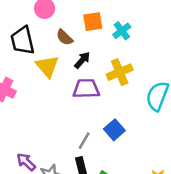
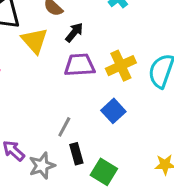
yellow cross: (120, 72) -> (121, 66), moved
gray line: (84, 141) -> (64, 127), moved

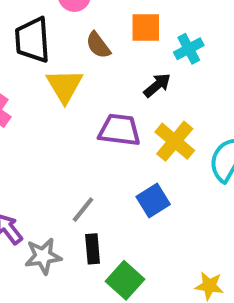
black arrow: (74, 32) -> (157, 85), moved
yellow cross: (121, 66) -> (175, 141), turned -36

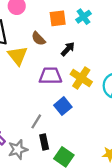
brown semicircle: (98, 45) -> (38, 39), moved
cyan cross: (189, 49) -> (84, 17), moved
blue square: (153, 200) -> (63, 106), moved

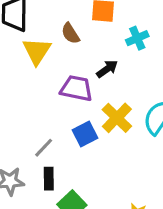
cyan cross: (84, 17) -> (137, 38), moved
black arrow: (68, 49) -> (107, 69), moved
yellow cross: (81, 78) -> (117, 118), moved

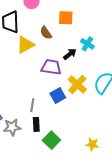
cyan cross: (137, 38) -> (87, 44), moved, turned -32
yellow triangle: (37, 51) -> (25, 45), turned 30
gray line: (44, 148) -> (32, 105), turned -32

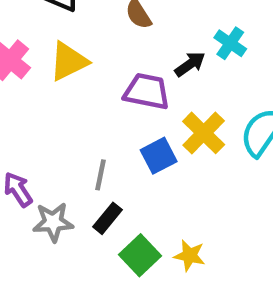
yellow triangle: (25, 45) -> (69, 61), moved
black rectangle: (36, 124) -> (108, 218), turned 40
yellow star: (92, 144) -> (190, 256), moved

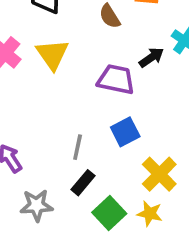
yellow triangle: (69, 61) -> (52, 54), turned -39
yellow cross: (204, 133) -> (159, 174), moved
gray star: (53, 222) -> (37, 205), moved

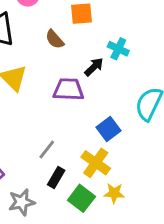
blue square: (125, 132) -> (109, 129), moved
gray line: (78, 147) -> (47, 149), turned 36
yellow cross: (159, 174) -> (96, 163), moved

